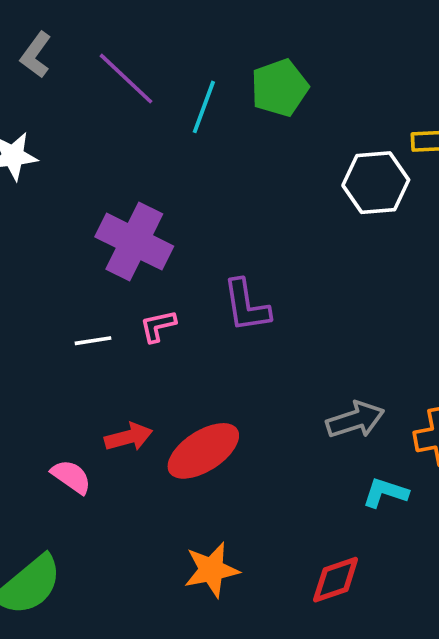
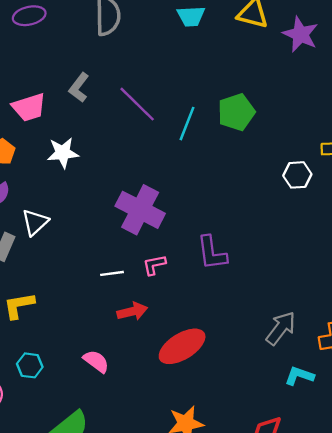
white hexagon: (376, 183) -> (297, 175), size x0.7
gray arrow: (355, 420) -> (281, 328), turned -36
red arrow: (129, 437) -> (132, 311), moved

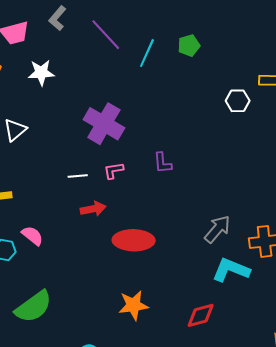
green pentagon: (236, 112) -> (189, 45), size x0.7
purple L-shape: (212, 253) -> (162, 163), size x0.7
red ellipse: (182, 346) -> (134, 240), turned 30
pink semicircle: (96, 361) -> (32, 236), moved
cyan L-shape: (299, 376) -> (231, 270), size x1.5

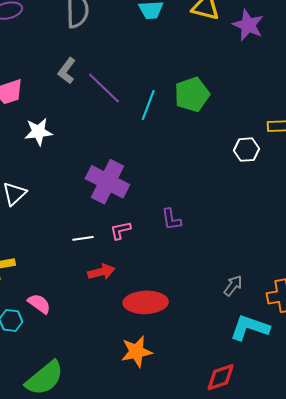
gray L-shape: (57, 18) -> (67, 71), moved
green pentagon: (189, 45) -> (192, 94), size x1.5
gray arrow: (217, 229) -> (233, 286), size x0.7
orange star: (133, 305) -> (136, 352), moved

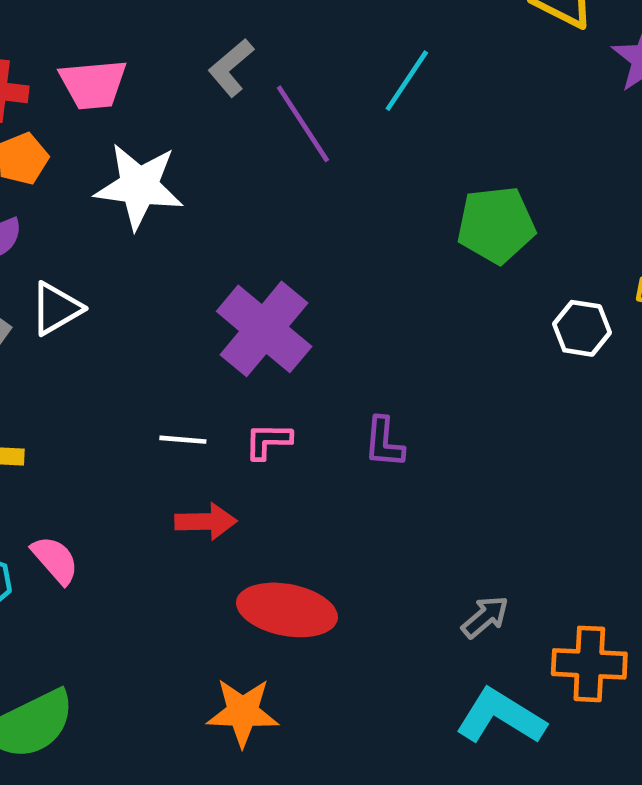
green pentagon: (192, 94) -> (496, 225), moved
cyan line: (148, 105) -> (407, 81), moved
white star: (38, 132) -> (139, 186), size x1.4

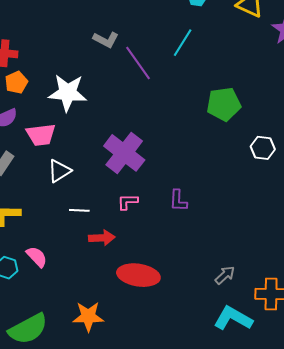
gray L-shape: (231, 68) -> (106, 40), turned -110
pink trapezoid: (93, 84) -> (41, 135), moved
white triangle: (56, 309) -> (59, 171), moved
white line: (183, 440) -> (79, 210), moved
orange star: (243, 712) -> (88, 316), moved

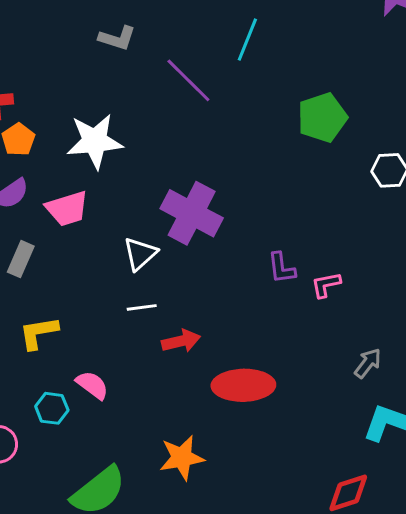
gray L-shape: (106, 40) -> (117, 38), moved
white triangle: (59, 171) -> (140, 254), moved
pink L-shape: (128, 202) -> (326, 285), moved

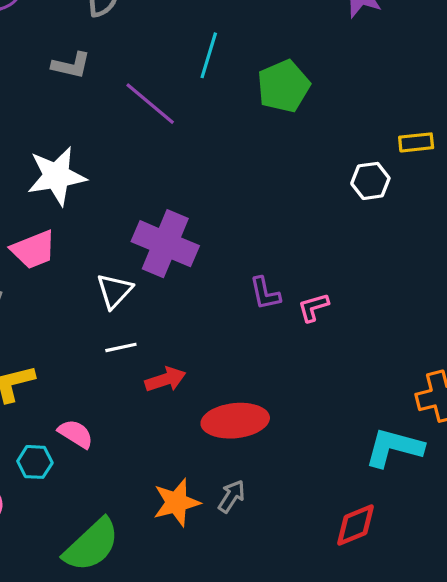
green pentagon: (322, 118) -> (283, 86), moved
gray arrow: (368, 363) -> (232, 496), moved

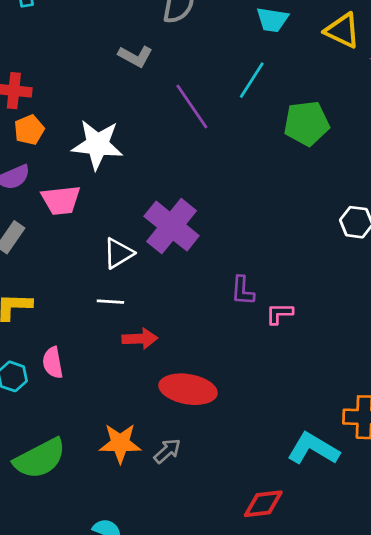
pink semicircle: (76, 434) -> (53, 363), turned -148

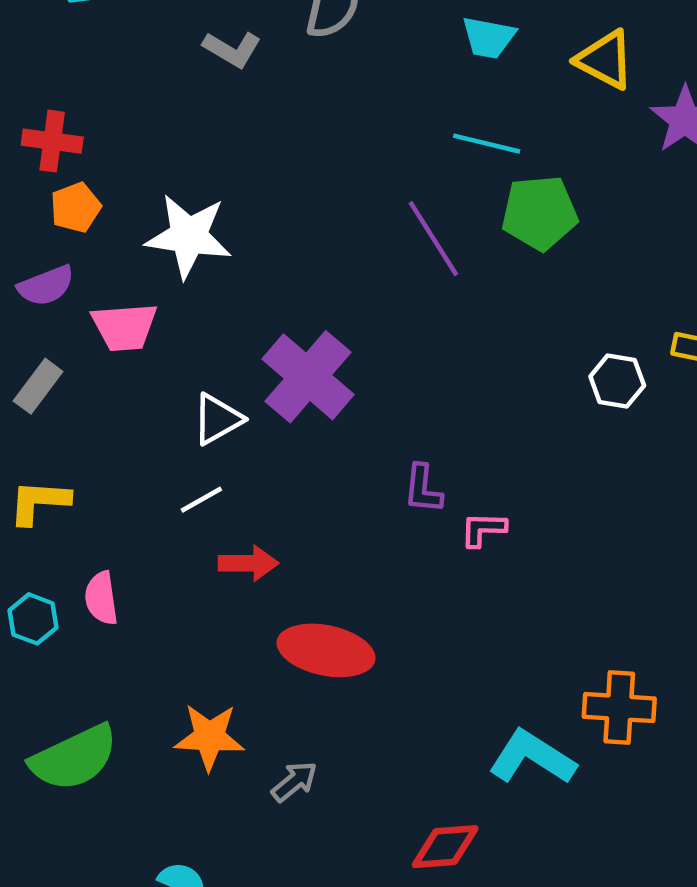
gray L-shape: (135, 56) -> (232, 49), moved
cyan line: (252, 80) -> (487, 144), moved, turned 69
purple line: (192, 106) -> (433, 239), moved
white line: (110, 302) -> (201, 500), turned -35
gray arrow: (167, 451) -> (294, 782), moved

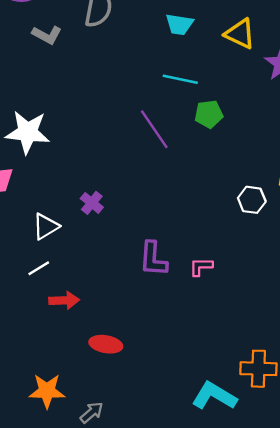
green pentagon: (540, 213) -> (209, 114), size x0.7
purple cross: (308, 377) -> (92, 203), size x0.5
purple L-shape: (423, 489) -> (153, 259), size x1.4
pink L-shape: (483, 529) -> (201, 267), moved
red ellipse: (326, 650) -> (106, 344), size x0.7

